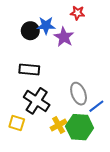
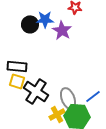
black rectangle: (29, 69) -> (17, 66), moved
gray ellipse: (79, 94) -> (68, 98), moved
yellow square: (17, 123) -> (17, 81), moved

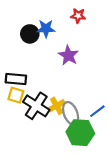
purple star: (62, 30) -> (68, 55), moved
yellow cross: (57, 114) -> (57, 106), moved

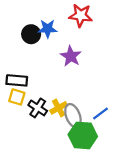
red star: (78, 16) -> (81, 15), size x1.5
black cross: (36, 106) -> (38, 108), size x0.7

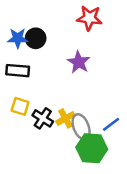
blue star: (48, 29) -> (18, 38), moved
black rectangle: (17, 80) -> (18, 71), moved

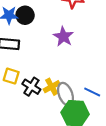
blue line: (111, 124) -> (92, 92), turned 63

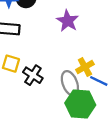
yellow cross: (52, 87) -> (85, 67), moved

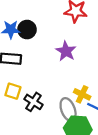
yellow cross: (85, 67) -> (82, 94), turned -35

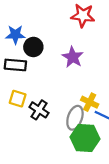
black circle: (27, 30) -> (33, 47), moved
gray ellipse: (68, 109) -> (75, 118), turned 40

